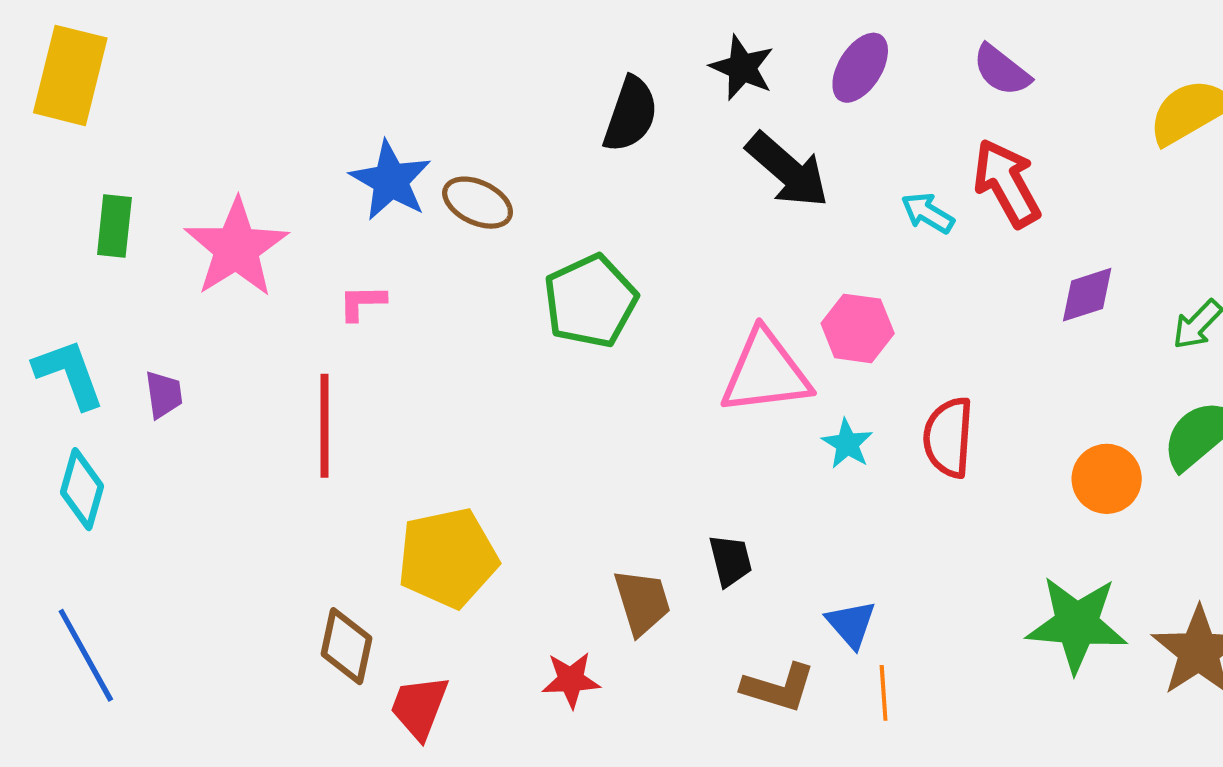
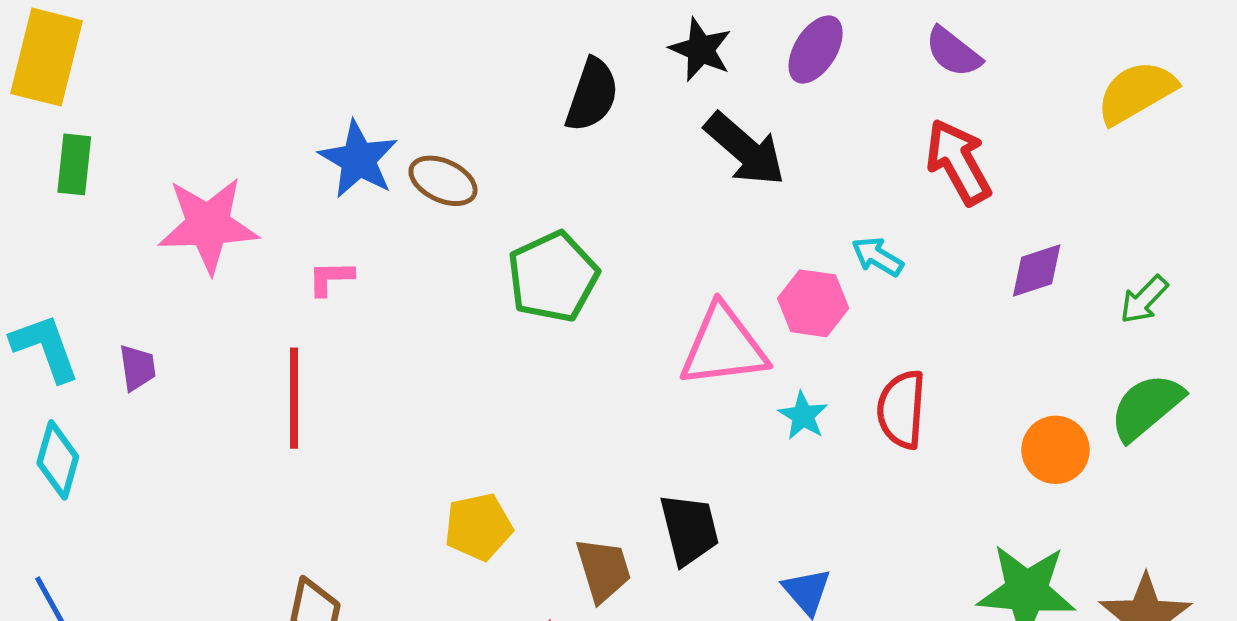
cyan arrow: (928, 213) -> (877, 257), moved
green rectangle: (114, 226) -> (74, 164), moved
pink star: (236, 248) -> (208, 225), turned 30
yellow pentagon: (448, 558) -> (478, 527), moved, size x0.7
black trapezoid: (730, 561) -> (689, 529), size x1.4

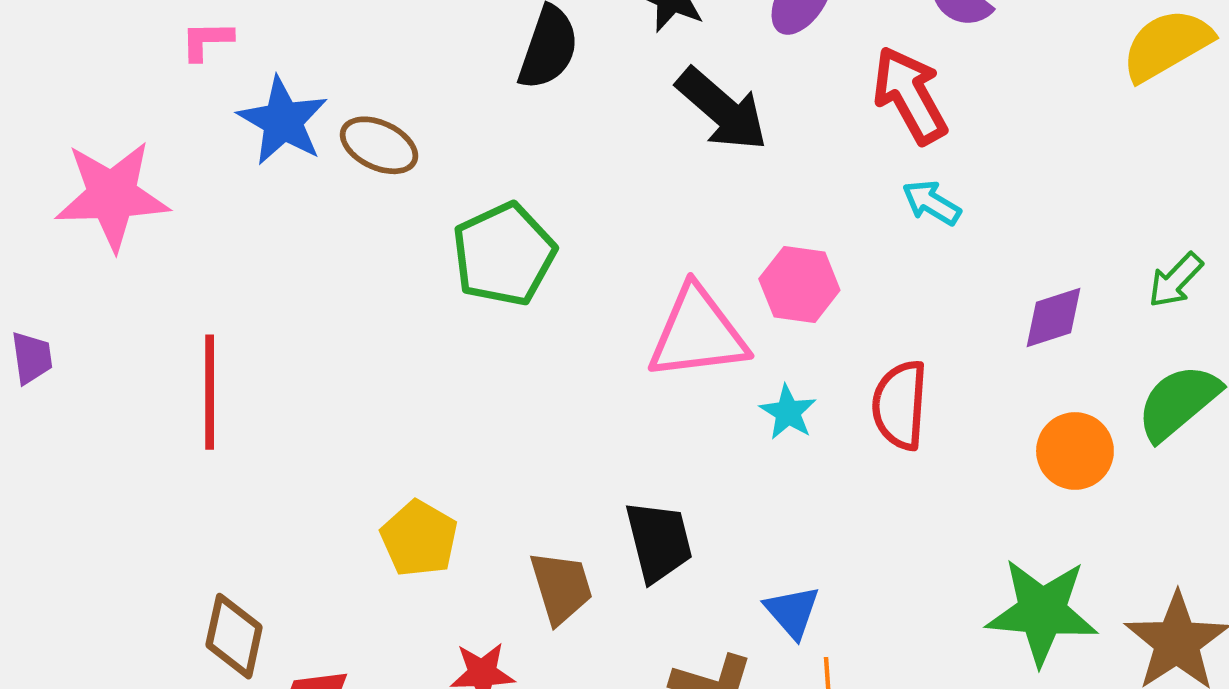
red arrow: (958, 162) -> (910, 95), moved
cyan arrow: (877, 257) -> (931, 203), moved
purple diamond: (1037, 271) -> (1053, 318), moved
pink L-shape: (331, 278) -> (207, 41), moved
yellow pentagon: (478, 527) -> (419, 539), turned -30

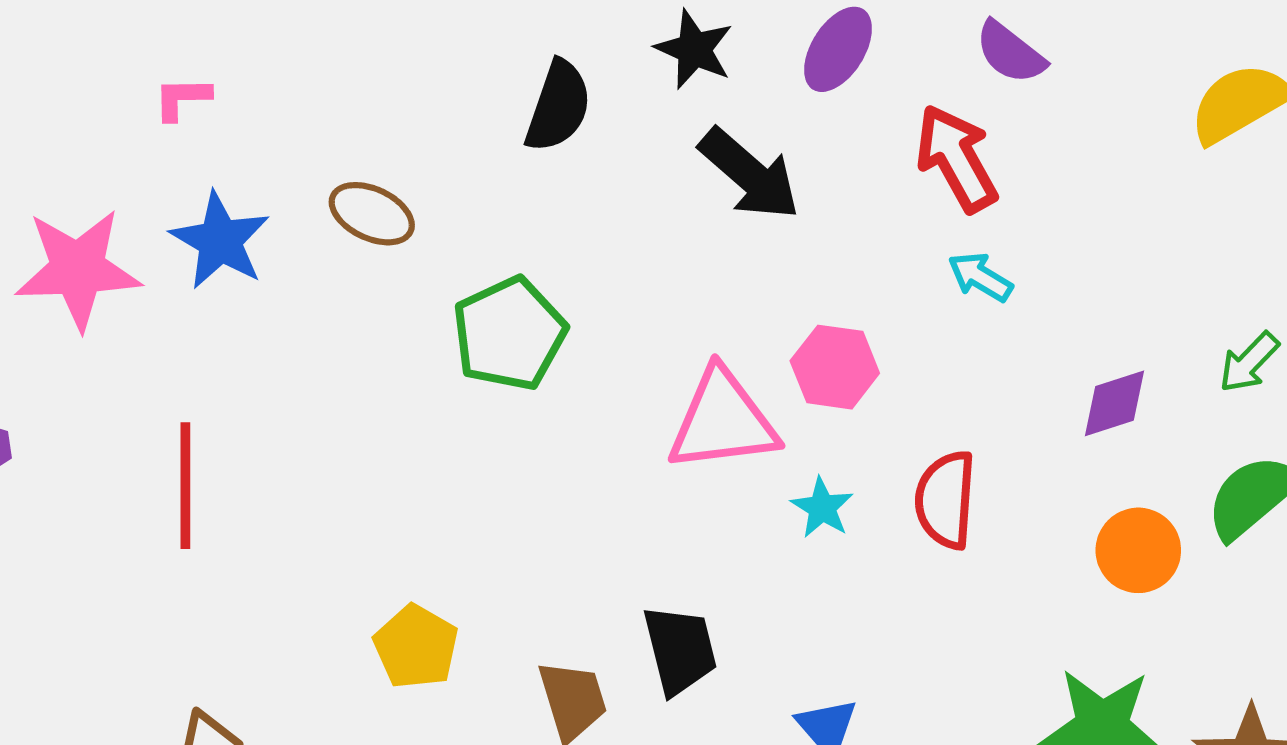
blue star: (283, 121) -> (220, 241), moved

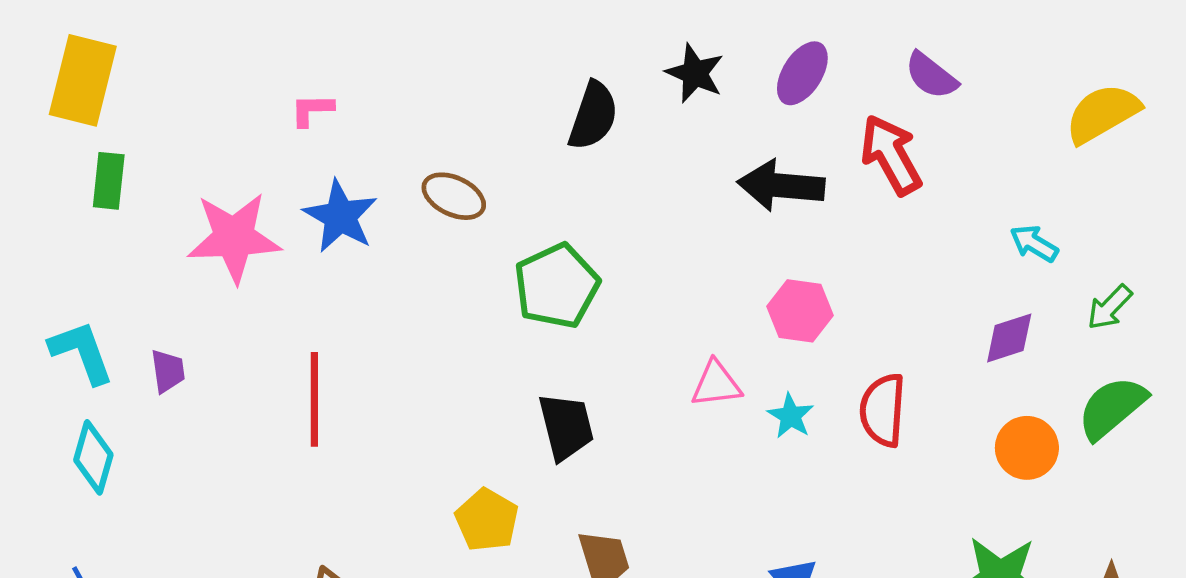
black arrow: (750, 174) -> (781, 186), moved, turned 144
cyan arrow: (980, 277) -> (1034, 243), moved
pink triangle: (723, 421) -> (716, 384), moved, size x0.6
black trapezoid: (680, 650) -> (566, 427), moved

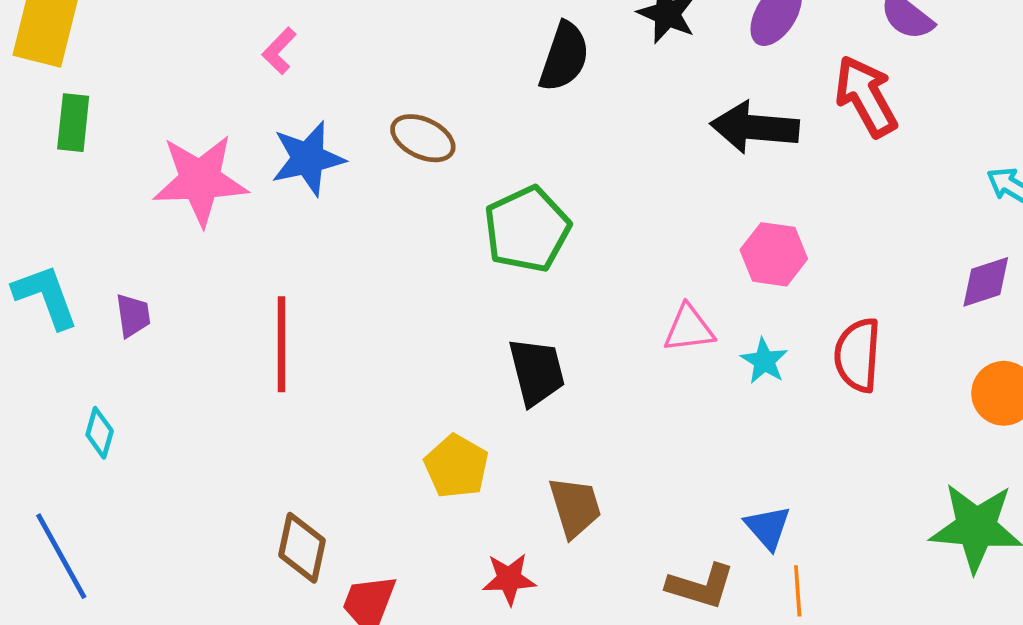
pink L-shape: (312, 110) -> (279, 51), turned -45
blue star: (340, 216) -> (308, 159), turned 30
cyan diamond: (93, 457) -> (100, 433), moved, size x0.7

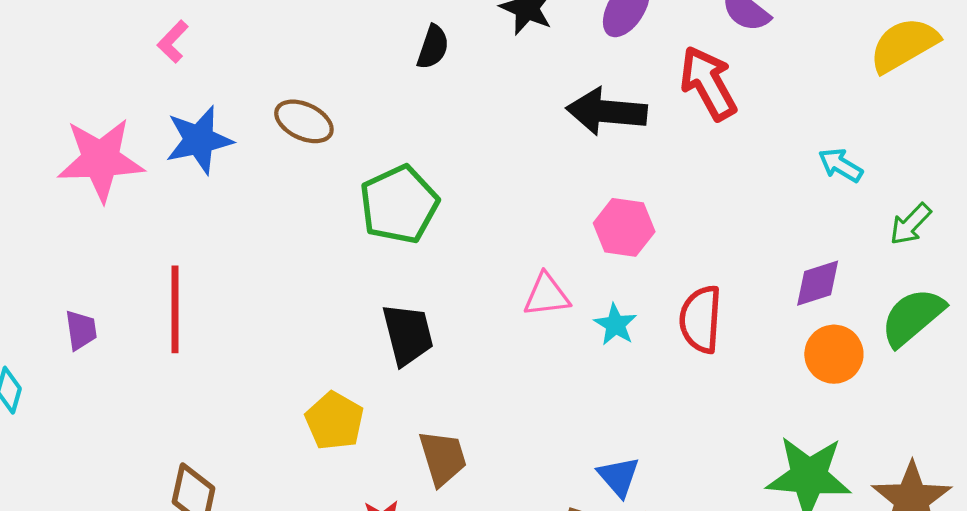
black semicircle: (564, 57) -> (433, 47), size x0.7
purple diamond: (986, 282) -> (818, 283), moved
purple trapezoid: (133, 315) -> (81, 330), moved

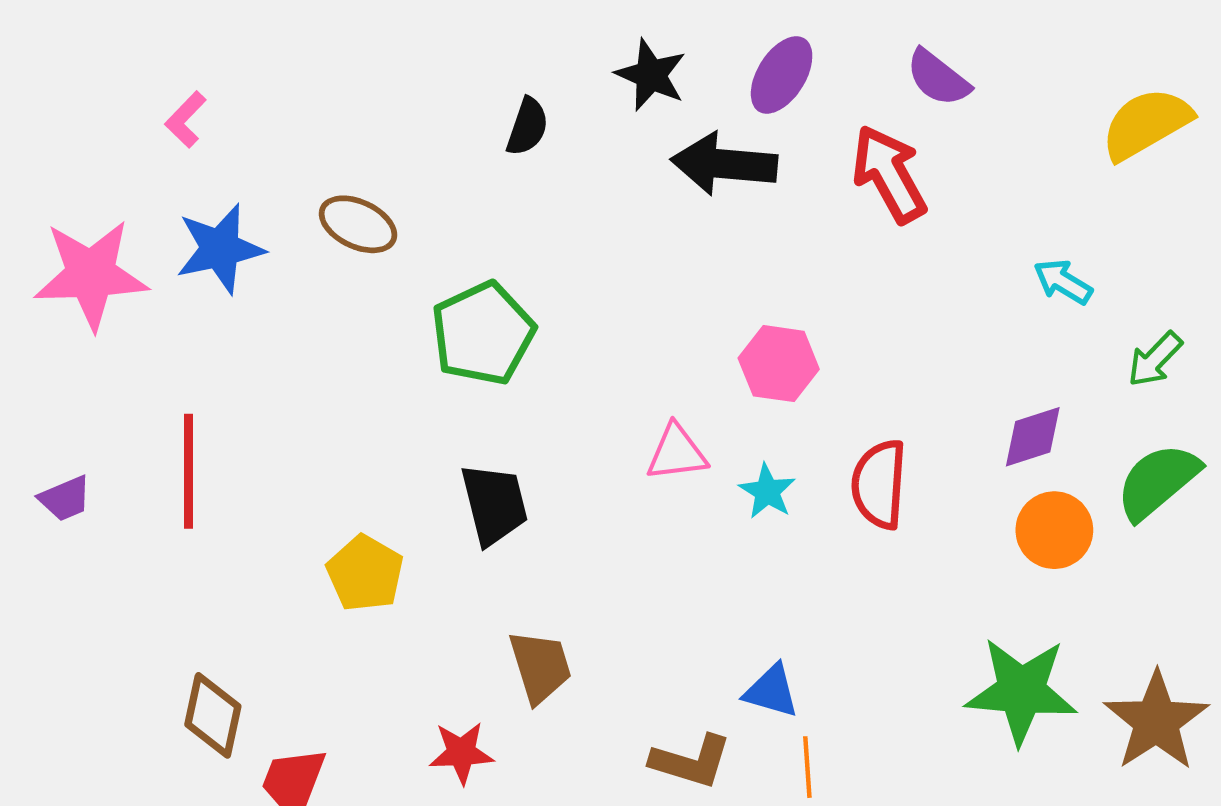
black arrow: (607, 112) -> (724, 164), moved
purple trapezoid: (81, 330) -> (65, 499), turned 75
yellow pentagon: (335, 421) -> (365, 573), moved
blue triangle: (619, 477) -> (771, 691), turned -33

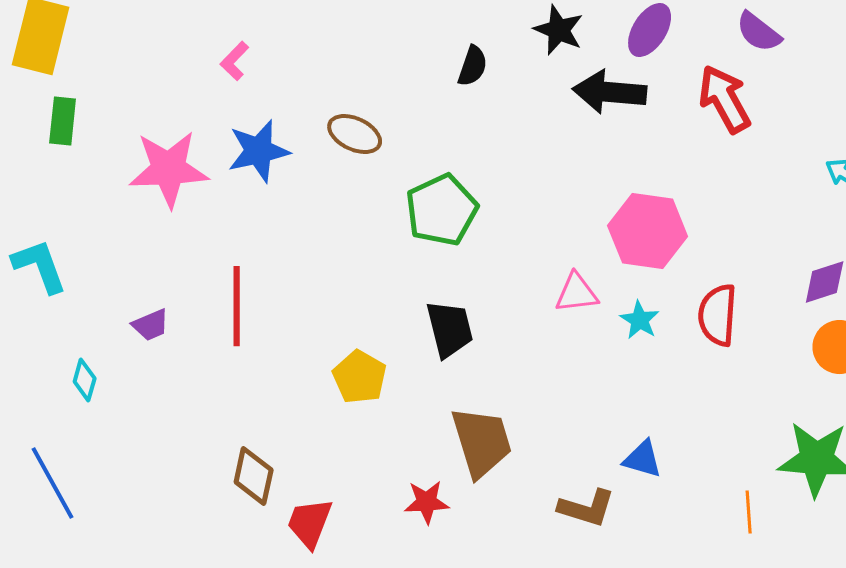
pink hexagon: (779, 364) -> (648, 231), size x1.4
brown trapezoid: (540, 667) -> (482, 442), size x1.4
orange line: (807, 767) -> (749, 512), moved

